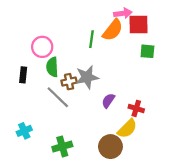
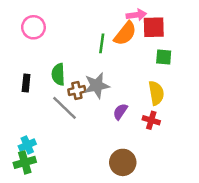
pink circle: (42, 47) -> (33, 27), moved
yellow semicircle: (127, 129) -> (156, 93), moved, turned -55
green cross: (62, 147) -> (25, 162), moved

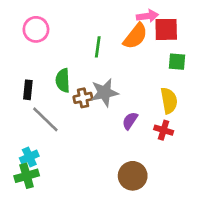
green line: (102, 43) -> (98, 47), moved
gray line: (64, 108) -> (45, 119), moved

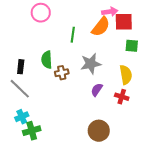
pink circle: (36, 29) -> (41, 13), moved
gray star: (104, 93) -> (91, 64), moved
gray line: (45, 119) -> (20, 89), moved
green cross: (27, 176) -> (32, 131), moved

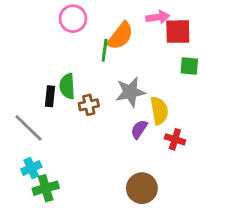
pink circle: (41, 13) -> (73, 19), moved
orange semicircle: (101, 27) -> (120, 36), moved
black rectangle: (21, 67) -> (50, 96), moved
yellow semicircle: (126, 75) -> (159, 111), moved

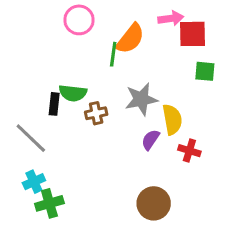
green semicircle: (67, 86) -> (73, 93), turned -80

